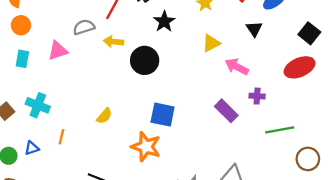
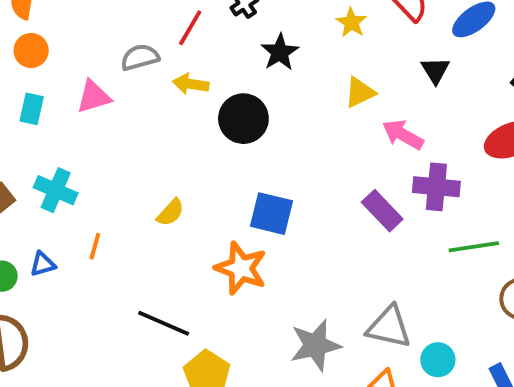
purple cross: (257, 96) -> (436, 187), size x1.6

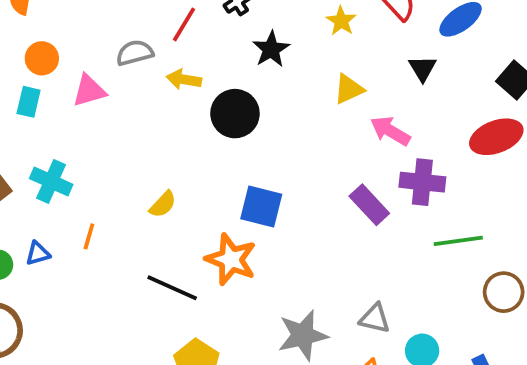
orange circle: (31, 51) -> (42, 58), moved
black line: (164, 323) -> (172, 288), moved
gray triangle: (389, 327) -> (375, 318), size x0.7

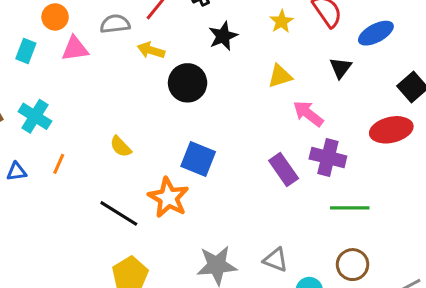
orange circle: (42, 58) -> (55, 17), moved
yellow semicircle: (163, 204) -> (121, 147), turned 85
brown circle: (504, 292) -> (353, 265), moved

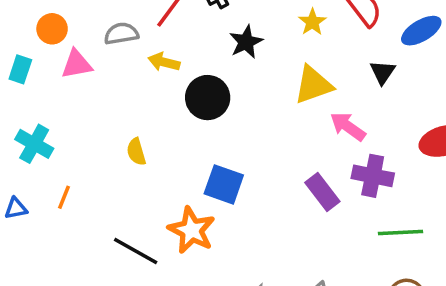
yellow triangle: (280, 76) -> (313, 85), size x1.4
yellow semicircle: (121, 147) -> (136, 152), moved, turned 30

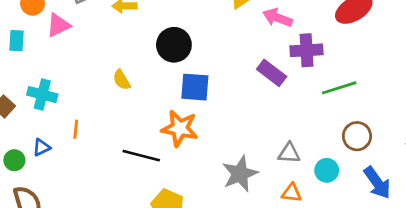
black circle: (208, 98) -> (174, 45), moved

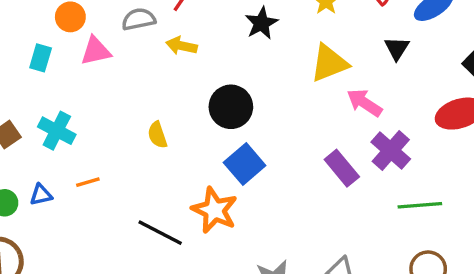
purple cross: (307, 50) -> (391, 150), turned 32
blue square: (195, 87) -> (245, 164), turned 32
orange line: (76, 129) -> (88, 182), turned 54

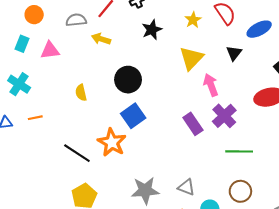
pink triangle: (96, 51) -> (50, 50), moved
cyan rectangle: (41, 58) -> (22, 44), moved
yellow triangle: (329, 63) -> (191, 58), turned -30
pink arrow: (364, 103) -> (211, 85), turned 30

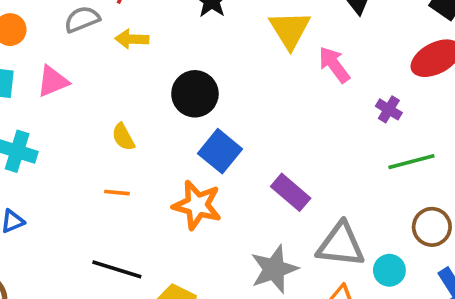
purple cross: (224, 116) -> (389, 109), moved, size x0.6
orange line: (35, 118) -> (117, 193), moved, turned 32
purple rectangle: (193, 124) -> (291, 192), moved
black line: (77, 153) -> (117, 269), moved
gray triangle: (186, 187) -> (341, 245), size x1.6

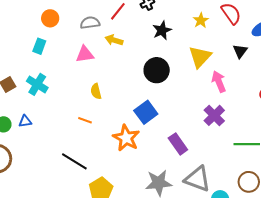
pink triangle: (53, 81) -> (85, 54), moved
black circle: (195, 94) -> (157, 70), moved
purple cross: (389, 109) -> (214, 115), moved, size x1.5

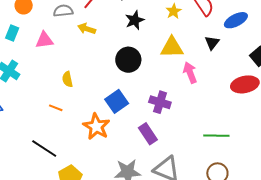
pink triangle: (85, 54) -> (44, 40), moved
yellow triangle: (200, 57) -> (172, 47), turned 45
purple cross: (214, 115) -> (160, 102), moved, turned -30

